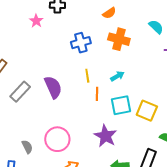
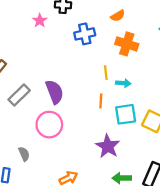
blue cross: (81, 43) -> (85, 34), moved
yellow line: (87, 76) -> (106, 73), moved
cyan arrow: (117, 76) -> (123, 83), turned 32
pink circle: (57, 139) -> (49, 125), moved

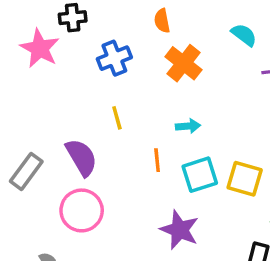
orange semicircle: (118, 16) -> (162, 21), turned 120
pink star: (40, 21) -> (40, 48), size x1.6
orange cross: (127, 44) -> (183, 63), turned 30
yellow line: (106, 73) -> (117, 118), moved

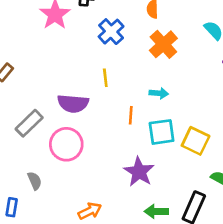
blue cross: (114, 58) -> (111, 32), turned -30
purple semicircle: (81, 157) -> (73, 103), turned 116
gray rectangle: (26, 171) -> (29, 123), moved

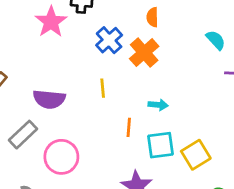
orange cross: (163, 44) -> (144, 53), moved
purple semicircle: (73, 103) -> (49, 99), moved
yellow square: (196, 141) -> (196, 155), turned 32

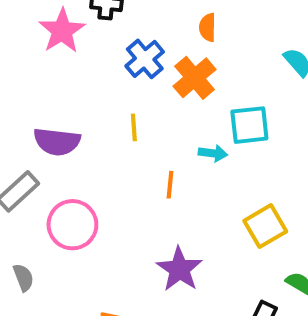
cyan square: (161, 145) -> (249, 125), moved

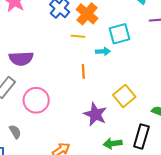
yellow line: (134, 127) -> (78, 36), moved, turned -72
yellow square: (265, 226) -> (124, 96), moved

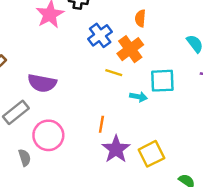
orange line: (83, 71) -> (101, 124), moved
purple star: (95, 114) -> (116, 149), moved
gray semicircle: (15, 132) -> (25, 158), moved

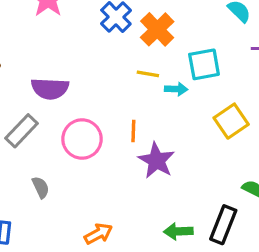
yellow line: (114, 73) -> (148, 74), moved
pink circle: (48, 135) -> (82, 139), moved
yellow square: (151, 154) -> (231, 121), moved

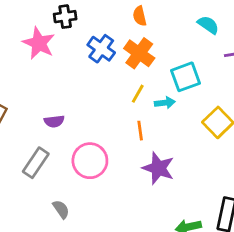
yellow line: (148, 74) -> (138, 94), turned -60
purple semicircle: (50, 89) -> (54, 121), size x0.6
orange line: (133, 131) -> (140, 131), moved

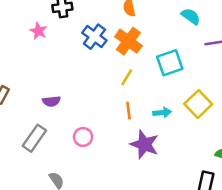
pink star: (39, 43) -> (38, 31), size x0.6
cyan arrow: (165, 103) -> (162, 113), moved
pink circle: (90, 161) -> (83, 137), size x0.6

